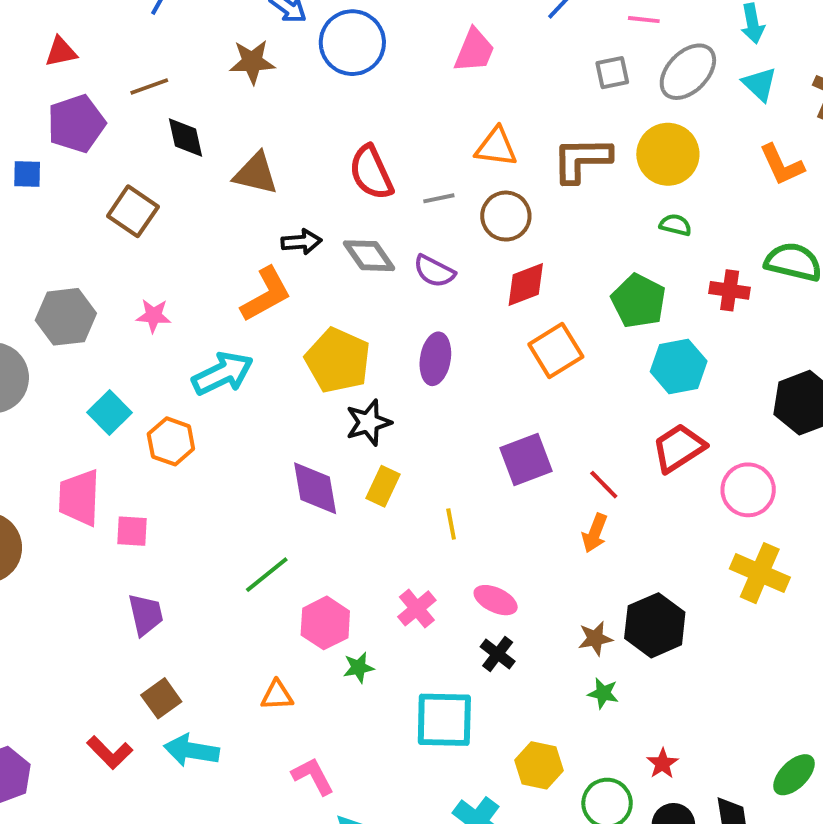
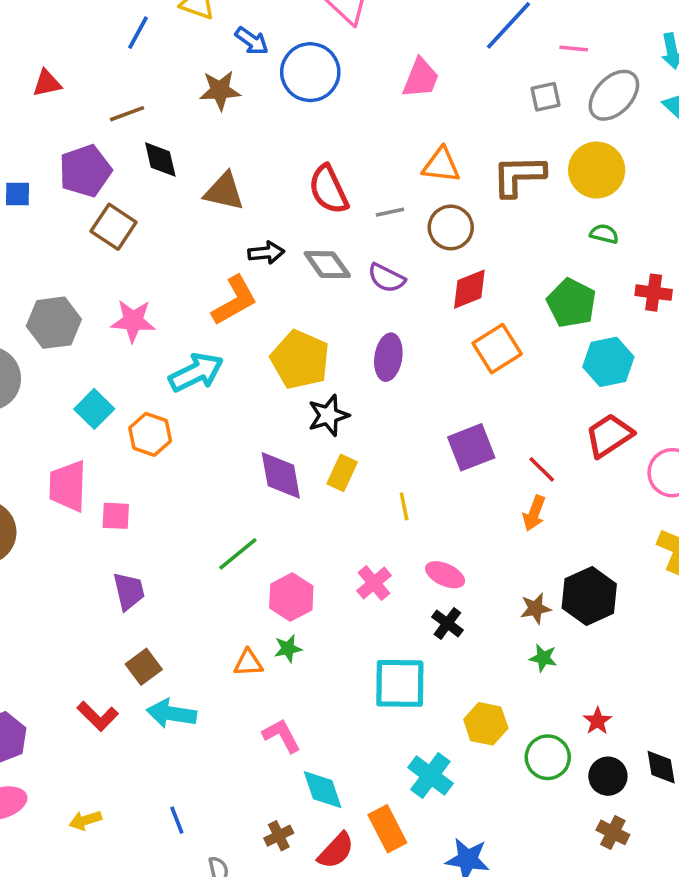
purple pentagon: (76, 124) -> (85, 171), moved
pink star: (154, 316) -> (133, 321), size x1.4
green star: (359, 668) -> (288, 649), moved

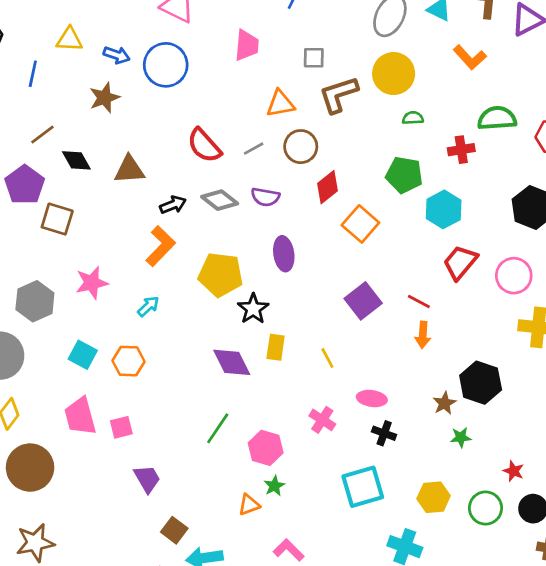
gray square: (546, 97) -> (314, 58), moved, turned 30
cyan arrow: (196, 372) -> (148, 306), size x0.6

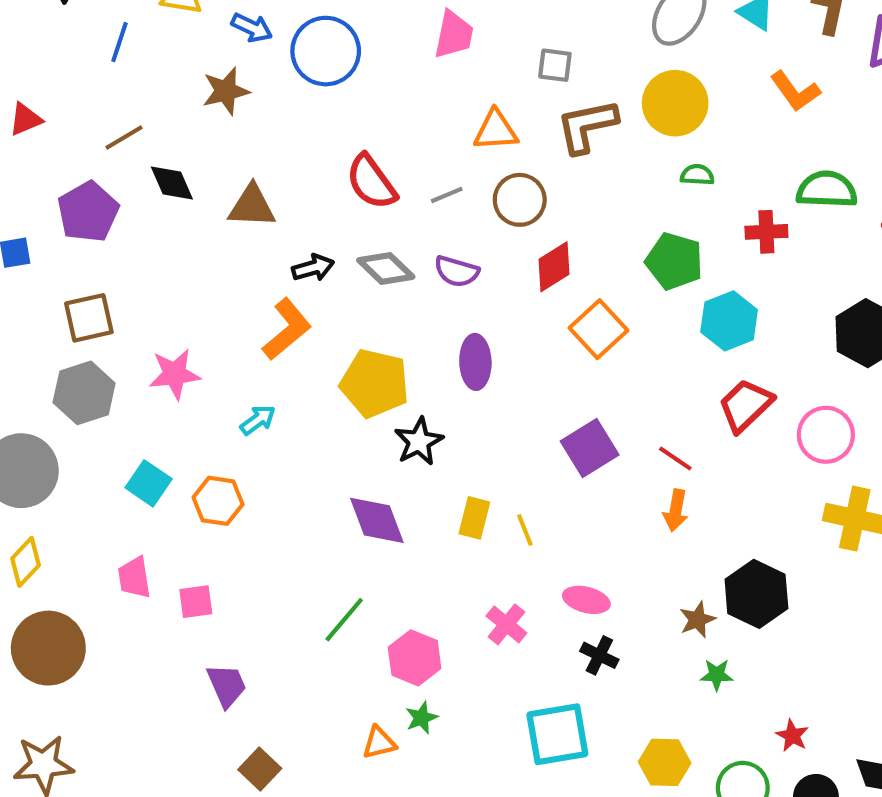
brown square: (57, 219) -> (89, 318), moved, turned -36
yellow rectangle: (276, 347) -> (474, 518), moved
pink trapezoid: (80, 416) -> (134, 578), size x0.7

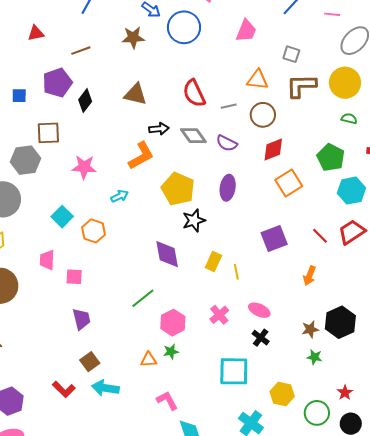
black diamond: (172, 183) -> (85, 101), moved, turned 50
gray hexagon: (84, 393) -> (26, 160), moved
red line: (675, 459) -> (320, 236), moved

